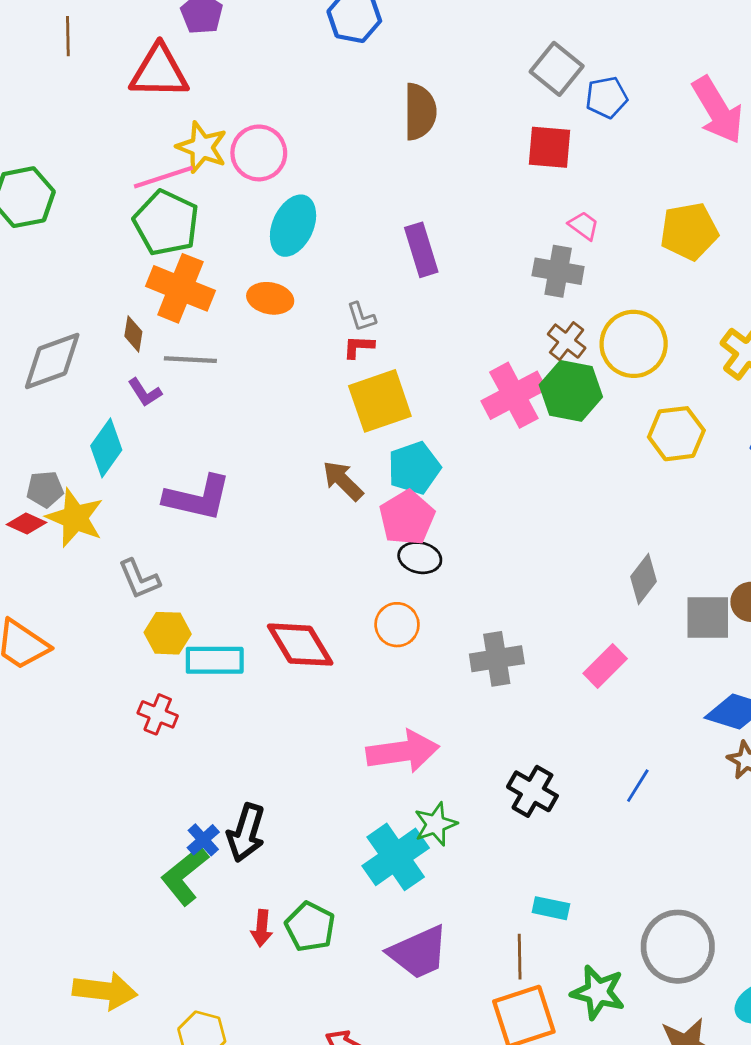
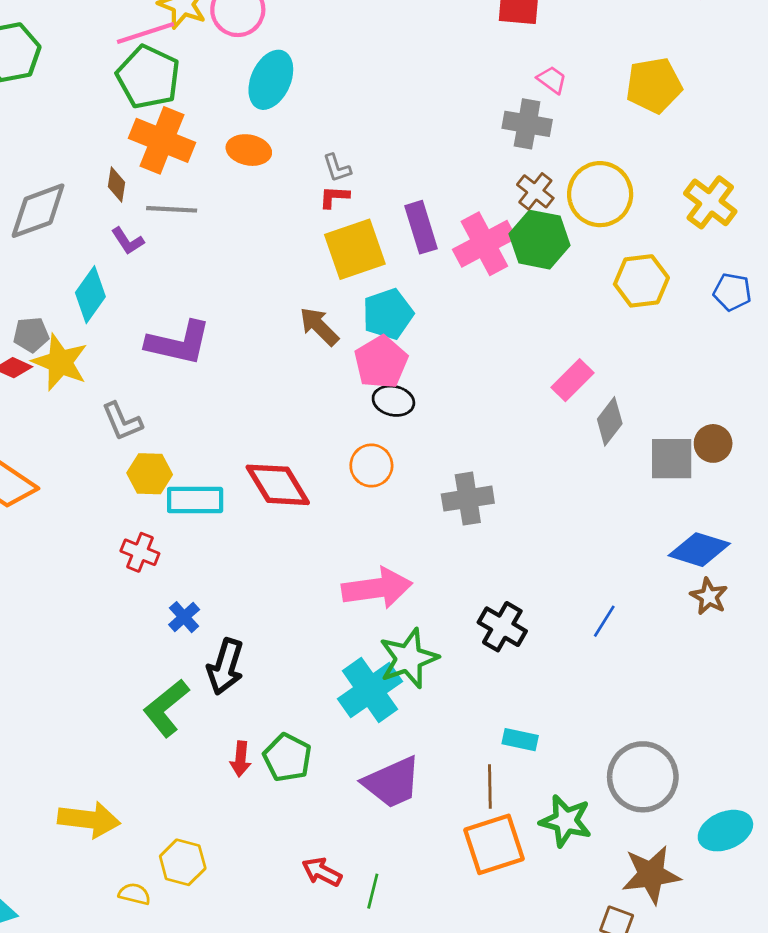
purple rectangle: (421, 250) -> (421, 227), moved
pink rectangle: (605, 666) -> (573, 380), moved
green star: (436, 824) -> (409, 658), size x1.4
blue cross: (203, 840) -> (184, 617), moved

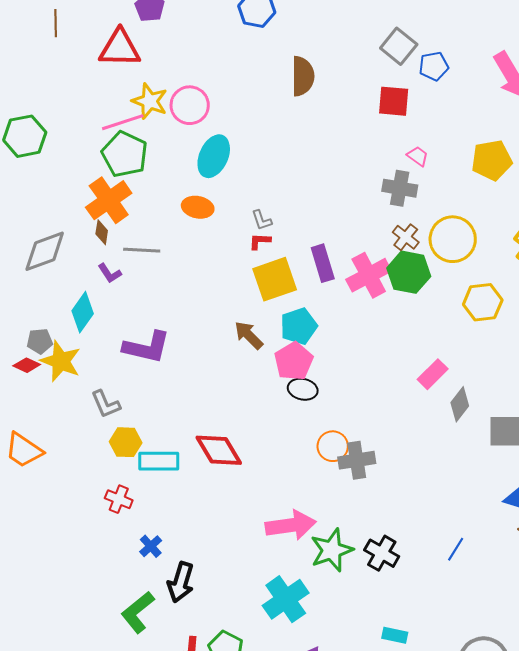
orange cross: (162, 140) -> (109, 200), moved, turned 33
orange circle: (371, 466) -> (333, 446), moved
green star: (409, 658) -> (332, 550), moved

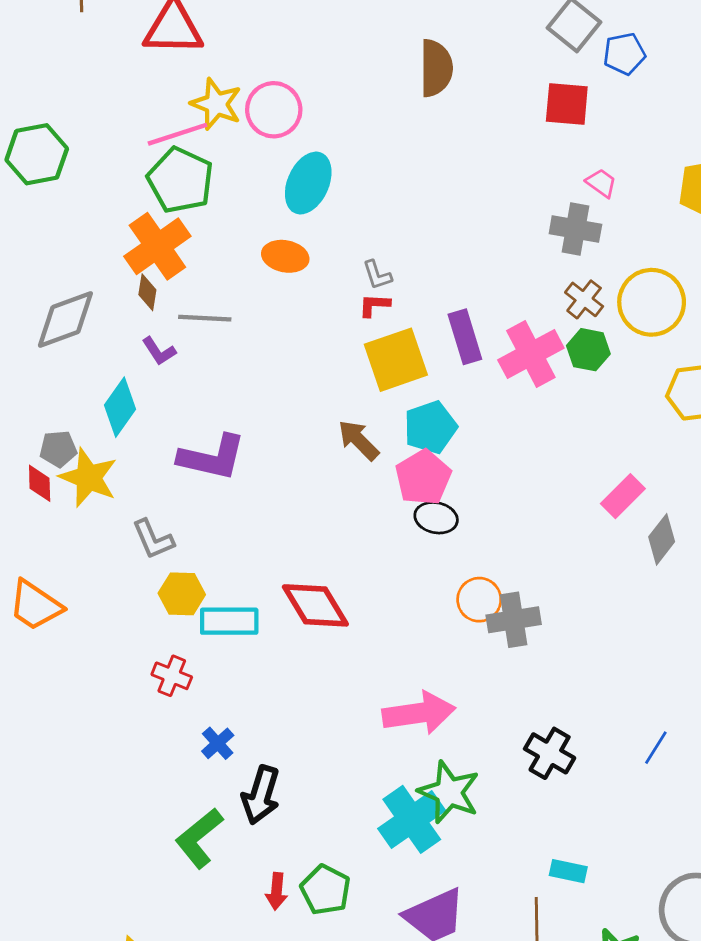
green hexagon: (409, 272) -> (588, 350), size x0.7
red diamond: (27, 365) -> (40, 483), turned 64
green star: (332, 550) -> (449, 792), moved, turned -30

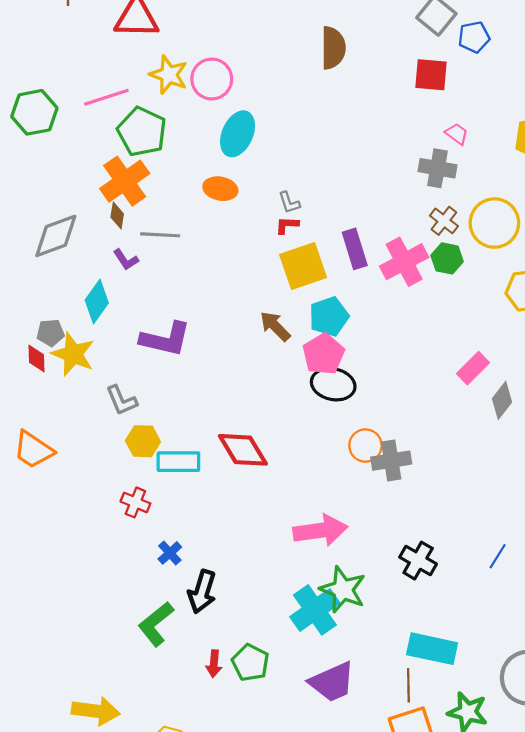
pink line: (177, 134) -> (106, 97), moved
black ellipse: (436, 518) -> (333, 384), size x1.4
cyan rectangle: (568, 871) -> (432, 649), size x1.8

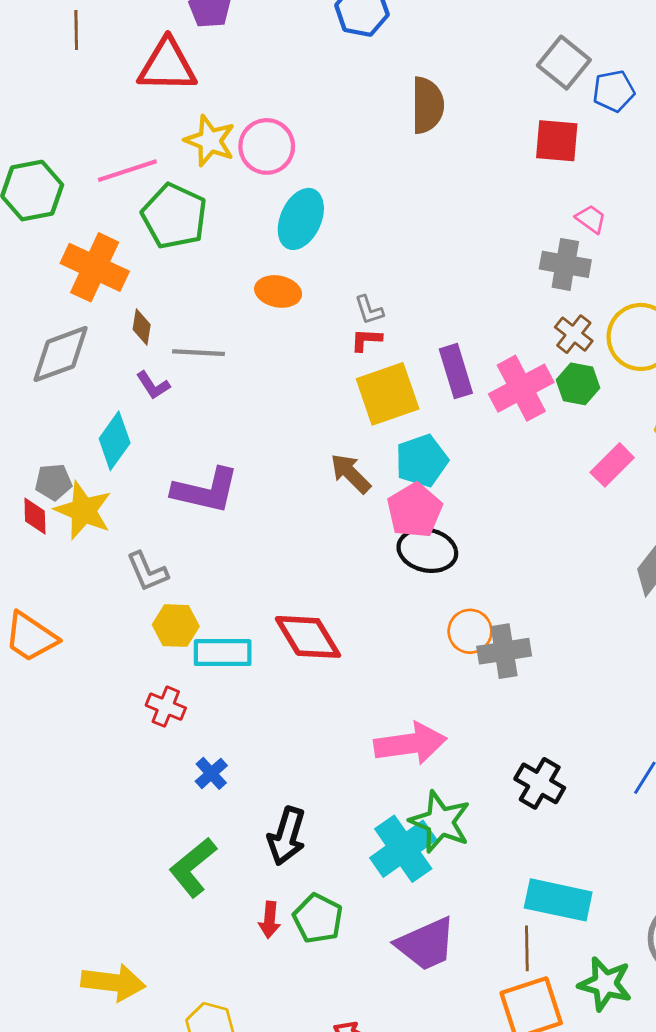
orange cross: (125, 181) -> (95, 267), moved, turned -30
pink rectangle: (473, 368) -> (612, 465), moved
black arrow: (202, 592) -> (287, 836), moved

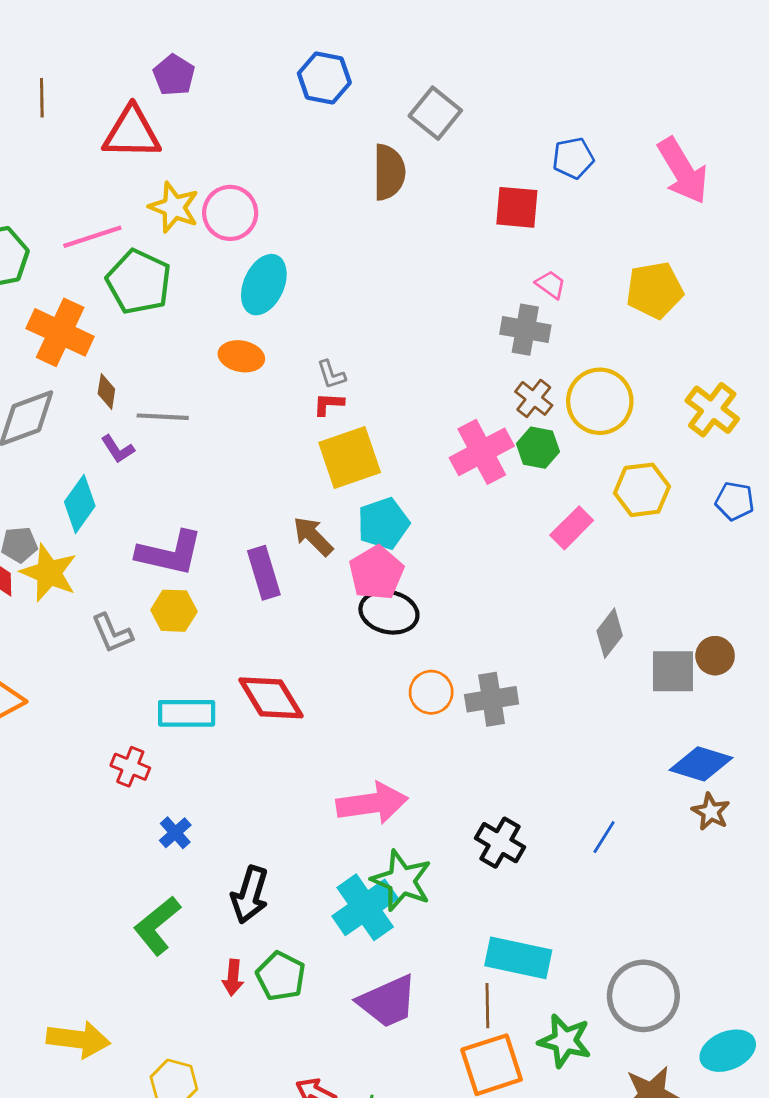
gray square: (564, 63) -> (435, 113), moved
purple rectangle: (456, 371) -> (264, 573), moved
yellow hexagon: (176, 626) -> (174, 611), moved
gray cross: (504, 651) -> (492, 699), moved

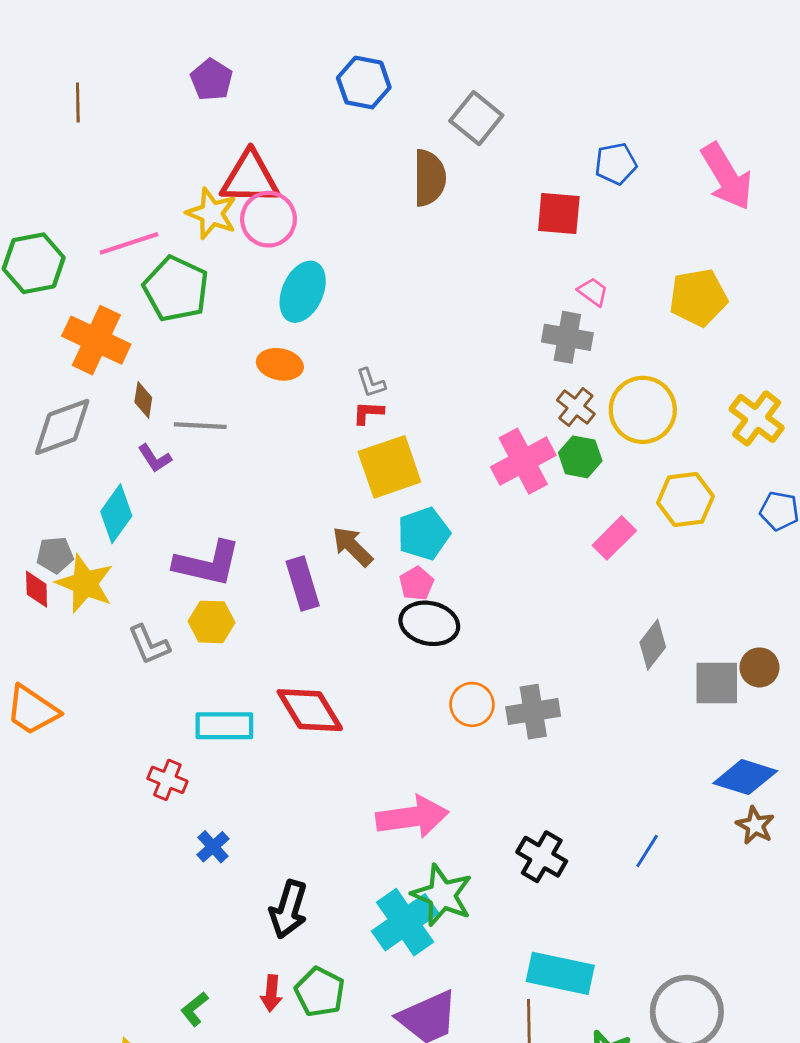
red triangle: (132, 133) -> (250, 178), moved
pink pentagon: (376, 573) -> (416, 583), size x0.6
green L-shape: (157, 926) -> (194, 1009), moved, size x0.6

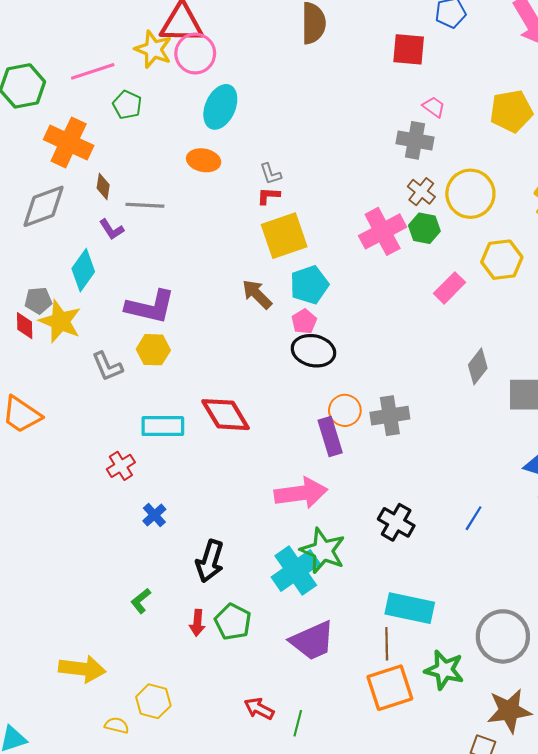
green pentagon: (176, 289) -> (127, 105), size x0.6
purple rectangle: (303, 583) -> (330, 437), moved
red cross: (167, 780) -> (121, 466), turned 36
green L-shape: (194, 1009) -> (141, 601), moved

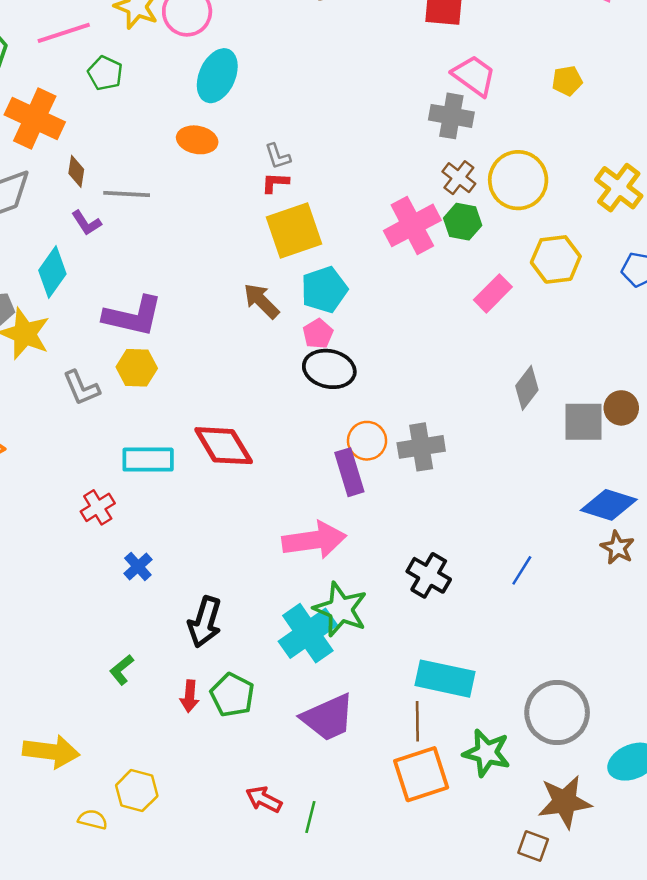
pink trapezoid: (434, 107) -> (474, 76), size x1.6
yellow pentagon: (511, 111) -> (567, 81), size x0.6

